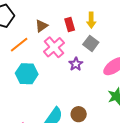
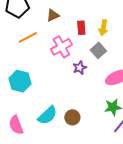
brown triangle: (41, 26) -> (53, 15), moved
cyan hexagon: (27, 74) -> (20, 81), moved

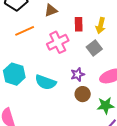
purple star: (80, 68) -> (78, 74), moved
cyan semicircle: (47, 115) -> (46, 82), moved, turned 60
brown circle: (72, 117) -> (83, 94), moved

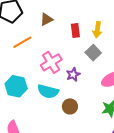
pink cross: (58, 42) -> (51, 62), moved
purple star: (78, 74) -> (73, 74), moved
brown circle: (83, 94) -> (70, 106), moved

